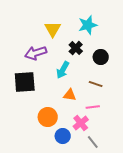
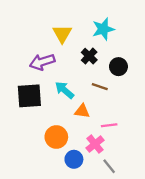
cyan arrow: (63, 70) -> (65, 90), moved, turned 102
brown line: (96, 84) -> (100, 87), moved

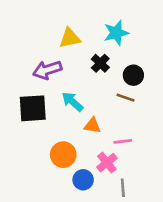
yellow triangle: (62, 34) -> (70, 38), turned 48
brown line: (100, 87) -> (125, 98), moved
gray line: (109, 166) -> (123, 188), turned 35

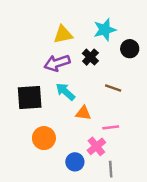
purple arrow: (47, 70) -> (57, 63), moved
black circle: (133, 75) -> (130, 49), moved
orange circle: (63, 155) -> (44, 138), moved

